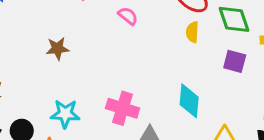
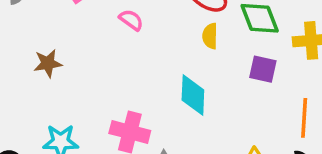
cyan diamond: (189, 101) -> (193, 95), moved

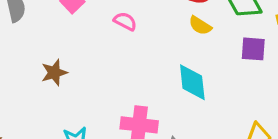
yellow semicircle: (210, 36) -> (200, 26), turned -50

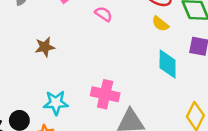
cyan diamond: (192, 82) -> (168, 64), moved

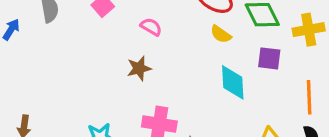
brown star: (45, 47) -> (139, 68), moved

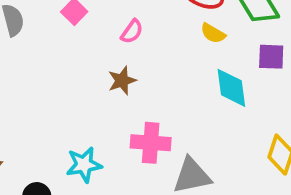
pink semicircle: (151, 27) -> (132, 31), turned 100

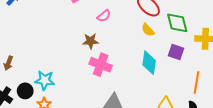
pink cross: (151, 143) -> (101, 65), moved
cyan star: (84, 165) -> (45, 80), moved

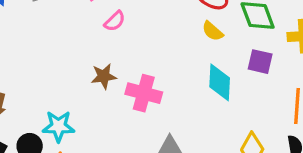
pink semicircle: (104, 16) -> (115, 21), moved
brown star: (91, 41) -> (104, 76), moved

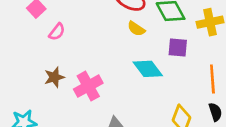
cyan diamond: (220, 82) -> (148, 69), turned -32
pink cross: (144, 93) -> (88, 86), turned -36

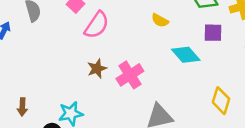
yellow semicircle: (136, 29) -> (160, 20), moved
pink semicircle: (57, 32) -> (97, 25), size x1.6

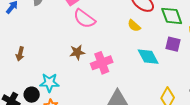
pink semicircle: (97, 25) -> (84, 19), turned 80
brown arrow: (22, 107) -> (20, 54), moved

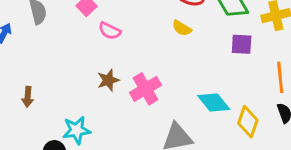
pink semicircle: (84, 19) -> (110, 31), size x0.7
cyan diamond: (148, 57) -> (214, 103), moved

